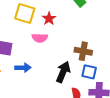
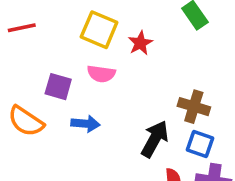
pink semicircle: (40, 38) -> (101, 74), moved

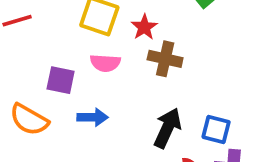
brown cross: (194, 107) -> (165, 59), moved

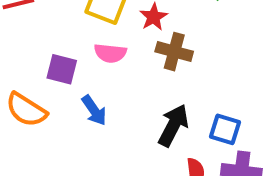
blue arrow: (93, 117) -> (94, 110), turned 52

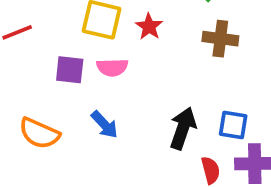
brown cross: (174, 52) -> (220, 39), moved
purple square: (62, 69) -> (70, 70), moved

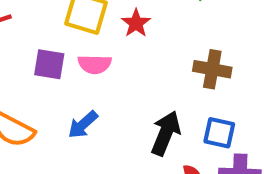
brown cross: (220, 39) -> (212, 69), moved
blue arrow: (105, 125) -> (83, 125), turned 88

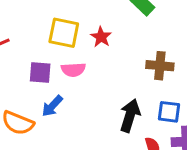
blue arrow: (83, 125) -> (52, 106), moved

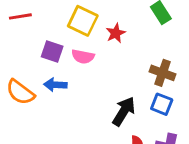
blue arrow: (52, 106) -> (55, 85), turned 35
blue square: (169, 112) -> (162, 104), moved

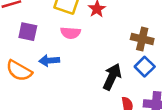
purple square: (52, 52) -> (28, 32), moved
blue square: (162, 104) -> (145, 67), turned 30

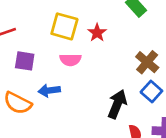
brown cross: (142, 39) -> (147, 62), turned 30

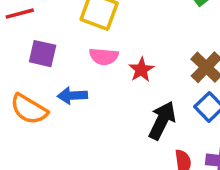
red star: (97, 33) -> (141, 70), moved

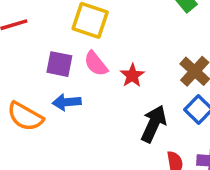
purple square: (43, 54) -> (59, 64), moved
pink semicircle: (104, 56) -> (96, 64), turned 48

